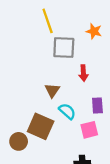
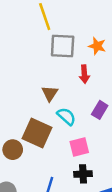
orange star: (94, 31) -> (97, 46), moved
purple rectangle: (97, 105) -> (100, 110), turned 35
pink square: (89, 130) -> (79, 147), moved

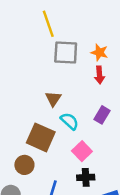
red arrow: (84, 74) -> (99, 75), moved
pink square: (79, 147) -> (82, 151), turned -30
brown circle: (13, 150) -> (24, 165), moved

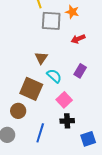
orange star: (99, 52) -> (72, 12), moved
red arrow: (99, 75) -> (78, 39), turned 72

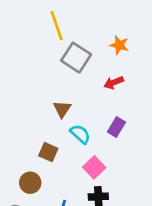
orange star: (72, 12) -> (119, 45), moved
gray square: (51, 21) -> (76, 58), turned 30
brown square: (31, 89) -> (48, 152), size x0.6

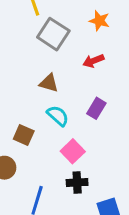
brown triangle: (62, 109) -> (49, 83), moved, turned -48

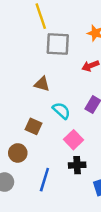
gray square: (53, 34) -> (58, 44), turned -30
brown triangle: (49, 83) -> (42, 84), moved

